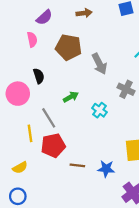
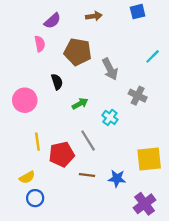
black semicircle: (39, 76) -> (57, 82), moved
gray line: (49, 118) -> (88, 140), moved
blue circle: (18, 196) -> (35, 198), moved

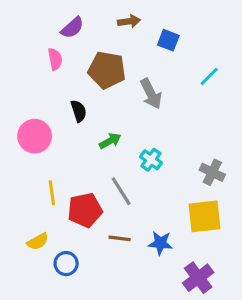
blue square: (138, 12) -> (168, 40), moved, turned 35
gray cross: (138, 96) -> (212, 172), moved
blue circle: (35, 198) -> (66, 264), moved

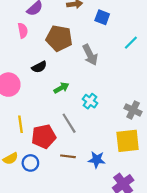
black semicircle: (79, 111) -> (39, 67), turned 80
blue circle: (66, 264) -> (30, 163), moved

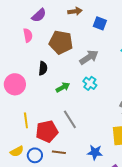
gray arrow: (90, 55) -> (89, 57), turned -96
black semicircle: (39, 67) -> (43, 68), turned -56
cyan cross: (90, 101) -> (90, 83), moved
brown line: (68, 156) -> (59, 152), moved

